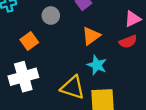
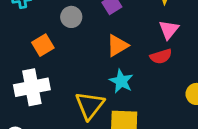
pink triangle: (133, 19) -> (169, 30), turned -30
yellow triangle: (73, 87) -> (90, 105), turned 45

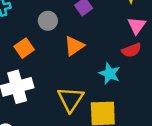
orange triangle: (117, 46) -> (74, 46), moved
cyan star: (121, 81) -> (110, 74), moved

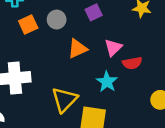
pink triangle: (137, 26) -> (113, 48), moved
orange square: (24, 48) -> (28, 25), moved

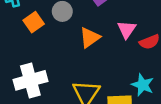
cyan star: (107, 82) -> (143, 85), moved

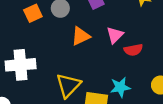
cyan star: (143, 85) -> (120, 87), turned 30

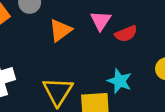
cyan star: (120, 87) -> (120, 81), turned -30

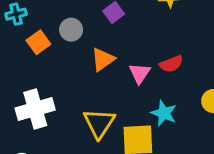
pink triangle: (101, 21) -> (140, 73), moved

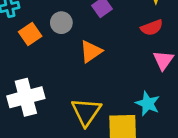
red semicircle: (171, 64) -> (152, 28), moved
pink triangle: (140, 73) -> (163, 60), moved

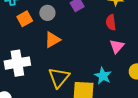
red semicircle: (152, 28) -> (111, 22), turned 98
orange triangle: (91, 51) -> (52, 40), moved

